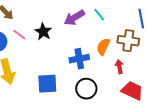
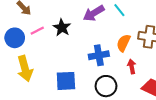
pink line: (19, 35) -> (37, 31), turned -64
red arrow: (119, 67) -> (132, 67), moved

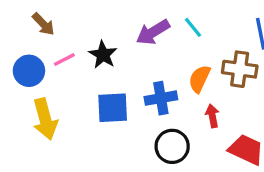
blue square: (66, 81) -> (113, 108), moved

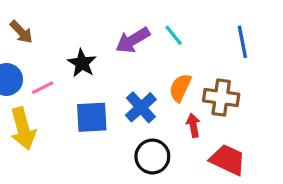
pink line: (64, 60) -> (43, 88), moved
brown cross: (240, 69) -> (221, 98), moved
blue cross: (161, 98) -> (141, 107), turned -32

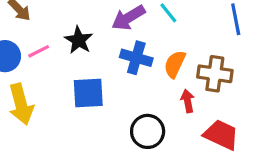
pink line: (43, 88) -> (39, 51), moved
blue cross: (141, 107) -> (136, 58), moved, turned -32

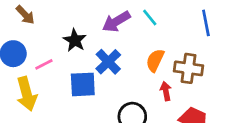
pink line: (39, 51) -> (44, 64), moved
blue cross: (136, 58) -> (108, 62), moved, turned 30

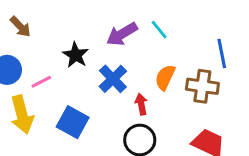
blue line: (206, 23) -> (222, 53), moved
blue square: (83, 84) -> (73, 122), moved, turned 32
red arrow: (166, 91) -> (141, 104), moved

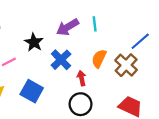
cyan line: (159, 30) -> (95, 24), turned 32
blue line: (222, 53) -> (140, 41), turned 60
brown cross: (202, 86) -> (126, 65), turned 35

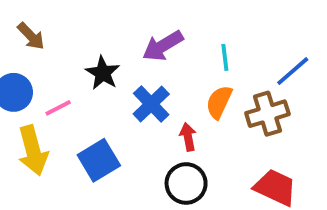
cyan line: (95, 24) -> (225, 57), moved
brown cross: (126, 65) -> (267, 114), turned 30
blue square: (32, 91) -> (99, 160), turned 30

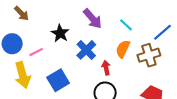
purple arrow: (163, 46) -> (93, 19), turned -100
cyan line: (225, 57) -> (126, 25), turned -40

